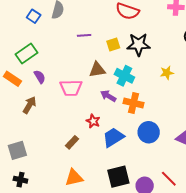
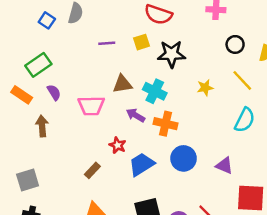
yellow square: (113, 44) -> (142, 42), moved
brown arrow: (30, 105) -> (42, 126), turned -36

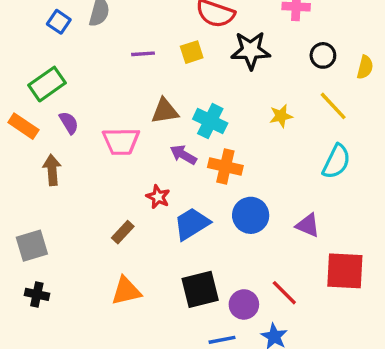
black star: (172, 54) -> (251, 50), moved

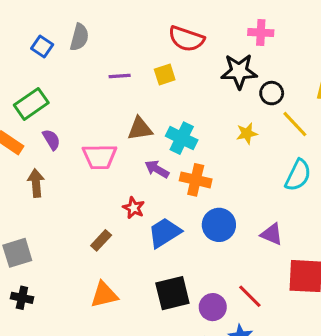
black star: (251, 50) -> (239, 71), moved
black circle: (323, 55) -> (272, 93), moved

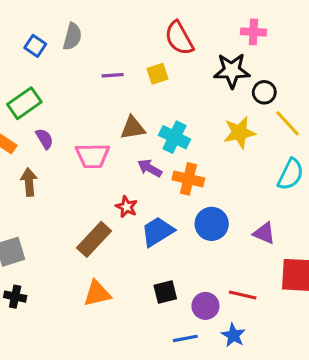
red semicircle: (186, 39) -> (179, 38), turned 42
yellow star: (247, 133) -> (240, 133), size x1.5
brown rectangle: (101, 240) -> (94, 239), size x1.6
black square: (172, 293) -> (165, 292), size x0.7
red line: (250, 296) -> (243, 295), turned -32

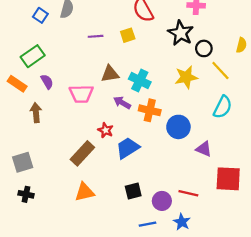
black star: (232, 71) -> (181, 33), turned 30
blue circle: (212, 224) -> (178, 127), moved

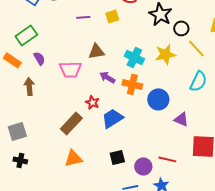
cyan cross: (140, 81) -> (134, 57), moved

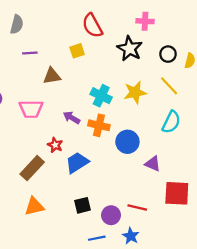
purple line: (83, 17) -> (30, 53), moved
black circle: (181, 28) -> (168, 54), moved
brown triangle: (96, 51) -> (52, 76), moved

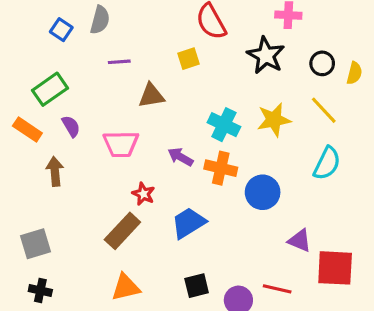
red star: (55, 145) -> (143, 194), moved
purple triangle: (153, 164) -> (300, 241), moved

